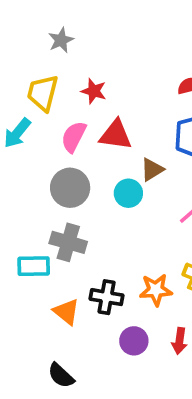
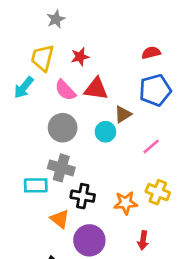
red star: (94, 91) -> (80, 57), turned -30
pink semicircle: (74, 137) -> (65, 90), turned -70
black cross: (107, 297) -> (83, 196), moved
purple circle: (134, 341) -> (89, 240), moved, size x1.5

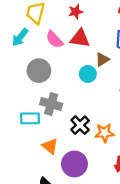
red star: (80, 57) -> (76, 12), moved
gray circle: (63, 128) -> (39, 71), moved
black cross: (83, 196) -> (80, 125), moved, turned 36

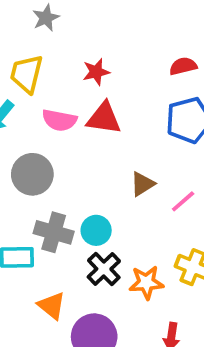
pink semicircle: (54, 40) -> (59, 120), turned -36
brown triangle: (102, 60) -> (142, 184), moved
cyan circle: (88, 74) -> (96, 230), moved

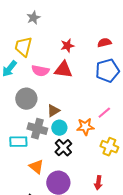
red star: (96, 72) -> (67, 46), moved
brown triangle: (142, 184) -> (53, 111), moved
orange star: (146, 283) -> (85, 127), moved

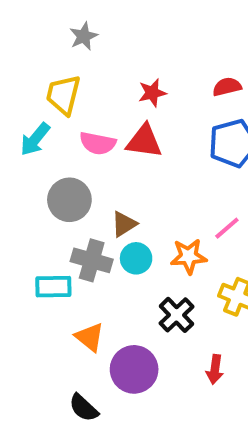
black cross: (63, 148) -> (176, 315), moved

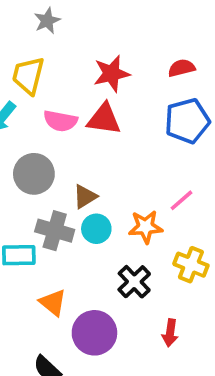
red star: (152, 93) -> (111, 74), size x1.4

